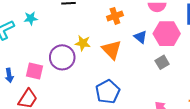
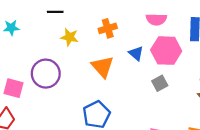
yellow star: (83, 43) -> (70, 37), moved

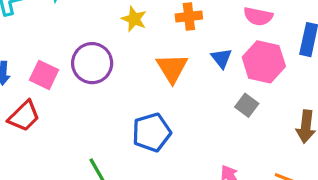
gray square: (160, 83) -> (247, 105), turned -35

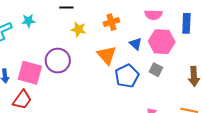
pink square: (44, 75) -> (30, 73), size x1.4
blue pentagon: (152, 132) -> (127, 76), moved

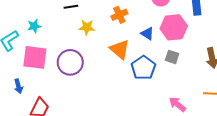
pink square: (30, 73) -> (35, 57), moved

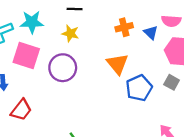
cyan star: (34, 26) -> (32, 22), size x1.5
yellow star: (87, 27) -> (70, 33), moved
blue triangle: (147, 34) -> (151, 33), moved

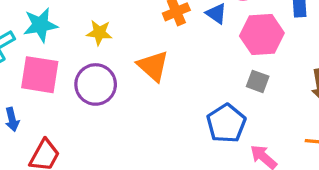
orange triangle: (117, 64) -> (153, 66), moved
blue pentagon: (139, 88) -> (226, 123), moved

